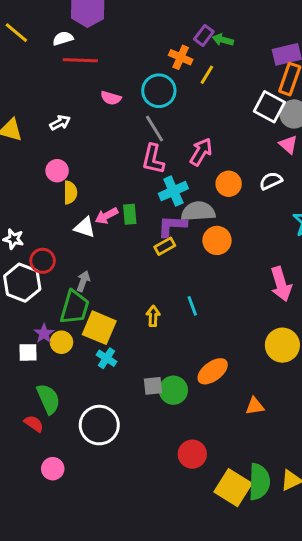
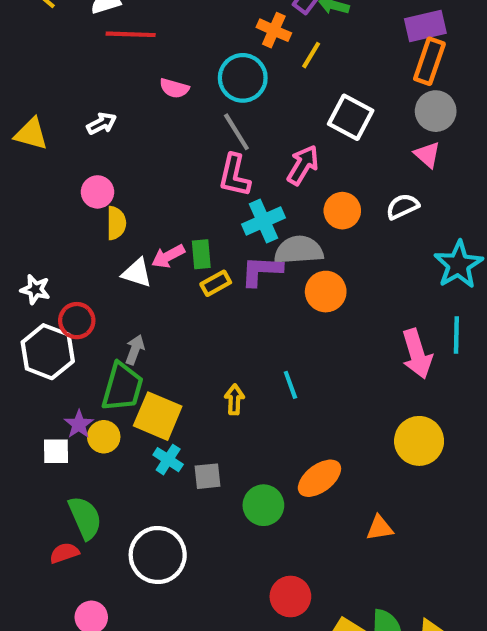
white square: (269, 107) -> (351, 117), moved
yellow rectangle: (165, 246) -> (216, 283), moved
gray square: (153, 386) -> (207, 476), moved
red semicircle: (34, 424) -> (64, 553), turned -54

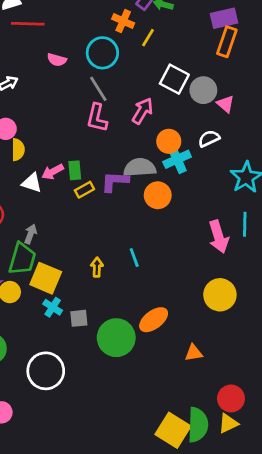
gray circle: (436, 111) -> (203, 90), moved
cyan cross: (263, 221) -> (177, 159), moved
green circle: (263, 505) -> (116, 338), size x1.4
red circle: (290, 596) -> (231, 398), moved

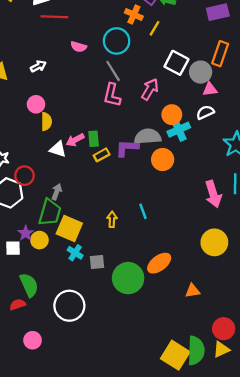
orange rectangle: (227, 42) -> (220, 54), moved
pink triangle: (225, 104) -> (210, 89), moved, turned -49

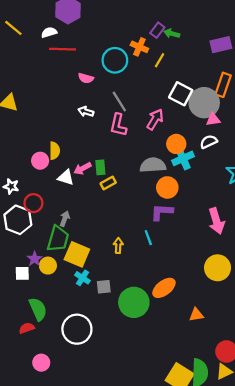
cyan circle: (117, 41) -> (115, 60), moved
white arrow: (38, 66) -> (86, 112), moved, turned -136
gray circle: (201, 72) -> (204, 103), size x1.4
pink circle: (36, 104) -> (40, 161), moved
purple L-shape: (127, 148) -> (162, 212), moved

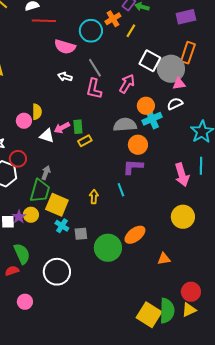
orange cross: (139, 47) -> (113, 19), turned 35
pink semicircle: (86, 78) -> (65, 47), size x1.5
purple star: (35, 259) -> (19, 217), moved

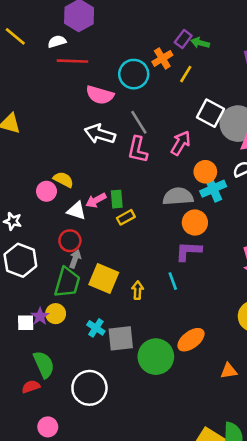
white arrow: (65, 77) -> (100, 134), size x1.6
yellow semicircle: (37, 112) -> (63, 180), turned -63
red circle: (18, 159) -> (70, 241), moved
yellow square: (57, 205) -> (104, 278), moved
gray square: (81, 234) -> (121, 338), size x1.5

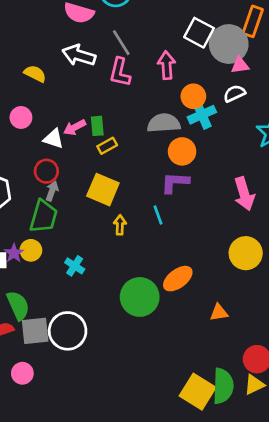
pink arrow: (181, 143) -> (167, 65), turned -35
yellow semicircle: (63, 180) -> (35, 74), moved
yellow square: (104, 278) -> (103, 190), moved
gray square: (121, 338) -> (35, 331), moved

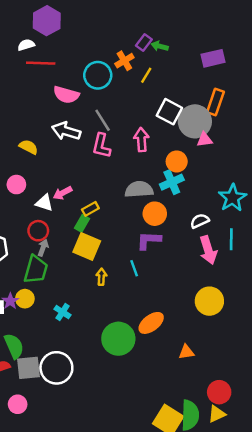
white semicircle: (234, 93) -> (200, 221), moved
orange circle: (193, 96) -> (177, 161), moved
green rectangle: (97, 126) -> (82, 223), moved, turned 35

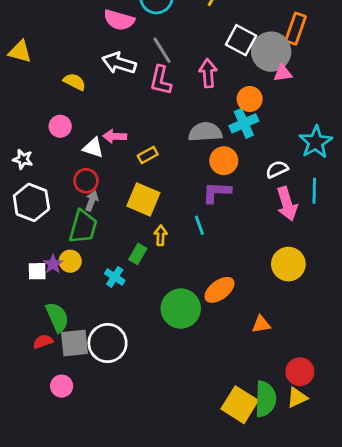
pink arrow: (63, 193) -> (115, 136), turned 30
green rectangle: (82, 223) -> (138, 254), moved

